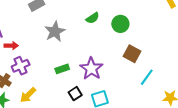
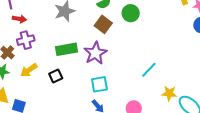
brown square: (132, 54) -> (103, 24), moved
green rectangle: (62, 69) -> (67, 49), size x1.5
black square: (75, 94) -> (56, 76), moved

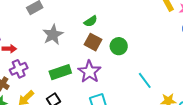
green circle: (131, 13) -> (119, 46), moved
cyan line: (149, 70) -> (145, 80), turned -72

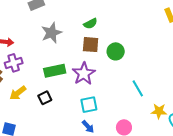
brown square: (93, 42) -> (91, 45), turned -30

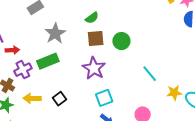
green rectangle: (55, 71) -> (48, 61), moved
yellow arrow: (18, 93) -> (32, 98), turned 48

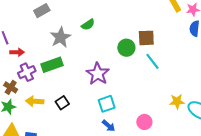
green semicircle: (92, 18) -> (88, 25), moved
brown square: (96, 38) -> (146, 38), moved
cyan line: (150, 74) -> (152, 61), moved

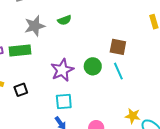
green circle: (126, 48) -> (93, 66), moved

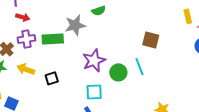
gray star: (35, 26) -> (75, 25), moved
green circle: (93, 66) -> (118, 72), moved
cyan line: (118, 71) -> (140, 67), moved

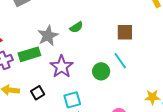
green semicircle: (99, 11) -> (76, 27), moved
purple star: (94, 61) -> (62, 67), moved
cyan square: (94, 92) -> (72, 100), moved

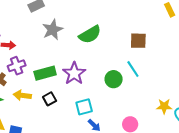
green semicircle: (76, 27) -> (90, 34), size x1.6
gray star: (48, 36) -> (53, 30), moved
green rectangle: (29, 54) -> (45, 73), moved

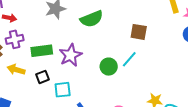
cyan line: (133, 69) -> (129, 59), turned 66
cyan square: (84, 107) -> (63, 90), moved

